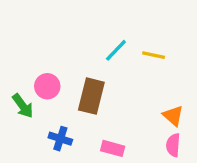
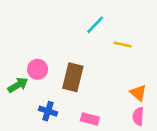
cyan line: (116, 50) -> (95, 25), moved
green arrow: (23, 106) -> (18, 85), turned -84

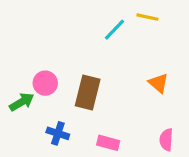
yellow line: (123, 44) -> (147, 17), moved
orange triangle: (138, 93) -> (158, 83), moved

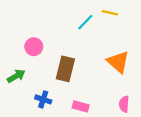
pink circle: (45, 83) -> (34, 47), moved
orange triangle: (158, 83) -> (118, 62), size x1.5

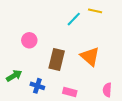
orange triangle: (118, 62) -> (90, 56), moved
green arrow: (16, 76) -> (14, 76), moved

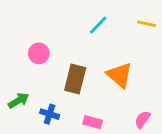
yellow line: (95, 11) -> (147, 24), moved
pink semicircle: (107, 90) -> (143, 119), turned 32

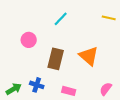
cyan line: (98, 25) -> (61, 19), moved
green arrow: (19, 101) -> (14, 89), moved

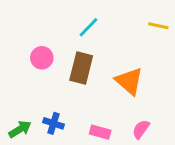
brown rectangle: (56, 59) -> (81, 68), moved
pink semicircle: (106, 89) -> (141, 129), moved

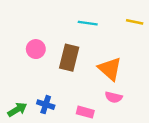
cyan line: (88, 27) -> (88, 23), moved, turned 54
pink semicircle: (141, 129) -> (114, 97), moved, turned -112

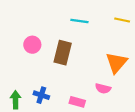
orange triangle: (110, 69) -> (116, 63), moved, turned 30
green arrow: (17, 110) -> (15, 100), turned -60

